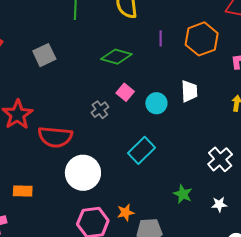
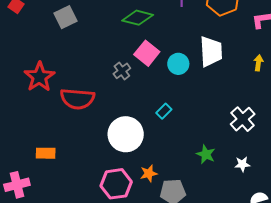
white trapezoid: (189, 91) -> (211, 51), size x1.4
pink square: (125, 92) -> (147, 53), size x1.4
cyan rectangle: (141, 150) -> (164, 111), size x0.6
white circle: (83, 173) -> (126, 134), moved

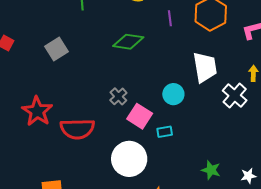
pink square: (147, 53) -> (140, 116), moved
cyan circle: (178, 64) -> (173, 94), moved
cyan rectangle: (164, 111) -> (165, 132), turned 42
white cross: (243, 119) -> (235, 96), moved

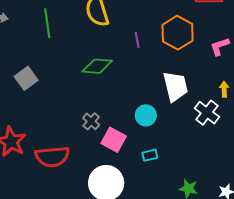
cyan rectangle: (165, 132) -> (150, 155), moved

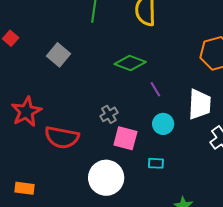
purple line: (137, 40) -> (155, 89), moved, turned -35
gray square: (26, 78) -> (59, 55), turned -30
pink square: (114, 140) -> (125, 138), turned -30

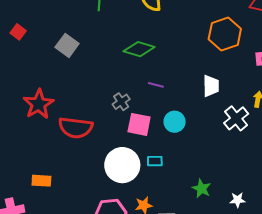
purple line: (155, 89) -> (156, 85), moved, turned -42
white trapezoid: (200, 104) -> (211, 86), size x0.7
cyan circle: (163, 124) -> (175, 122), moved
cyan rectangle: (156, 163) -> (155, 161), moved

